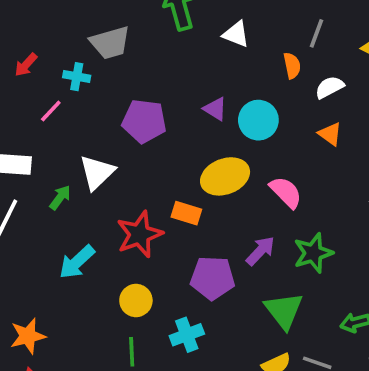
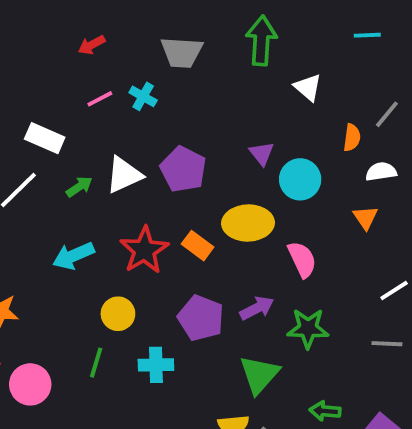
cyan cross: (77, 77) -> (143, 96), moved
purple pentagon: (144, 121) -> (183, 169), moved
red star: (139, 234) -> (144, 250), turned -30

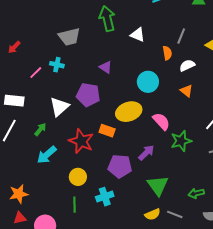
red arrow: (92, 45) -> (14, 47), moved
purple triangle: (262, 153) -> (106, 67), moved
green arrow: (79, 187) -> (40, 129), moved
green star: (308, 328) -> (181, 141), moved

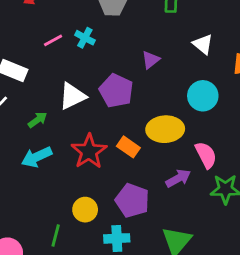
white triangle: (138, 35) -> (203, 44), moved
purple triangle: (106, 67) -> (151, 60), turned 32
purple arrow: (146, 153) -> (178, 178), moved
yellow circle: (78, 177) -> (85, 210), moved
cyan cross: (105, 197) -> (117, 238), moved

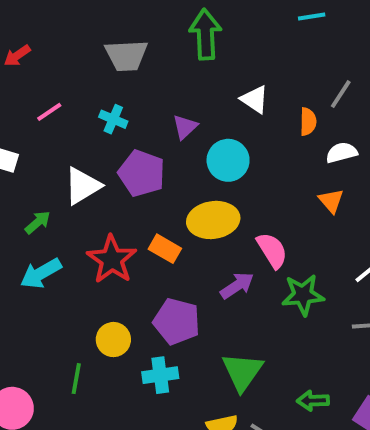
cyan cross: (85, 38) -> (113, 119), moved
cyan circle: (203, 96) -> (228, 160), moved

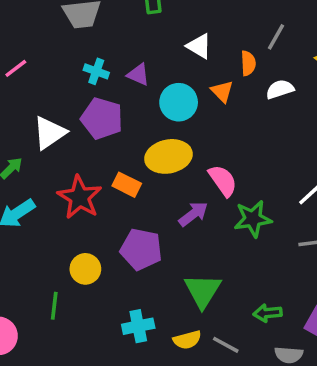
cyan cross: (113, 119) -> (96, 71), moved
purple triangle: (185, 127) -> (138, 75), turned -50
orange triangle: (331, 201) -> (222, 91), moved
cyan cross: (160, 375) -> (138, 326), moved

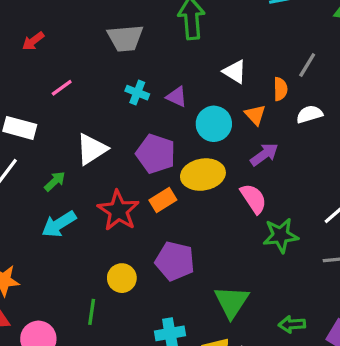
purple pentagon: (102, 118) -> (156, 154), moved
orange rectangle: (127, 185) -> (163, 200), turned -60
purple arrow: (193, 214) -> (264, 154), moved

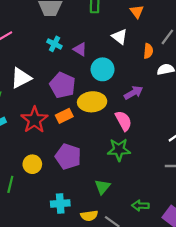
orange triangle: (255, 115) -> (137, 11), moved
green star: (281, 235) -> (119, 150), moved
green triangle: (232, 302) -> (102, 187), size x0.7

